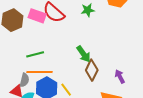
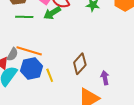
green line: (35, 54) -> (24, 17), moved
green arrow: (84, 54) -> (52, 13), moved, turned 78

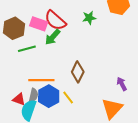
gray semicircle: (12, 54) -> (33, 95), moved
brown diamond: (80, 64) -> (78, 72), moved

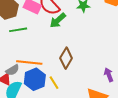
green arrow: (53, 37) -> (58, 20), moved
gray semicircle: (33, 95) -> (12, 70), moved, turned 40

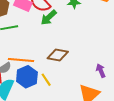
brown diamond: (66, 58) -> (58, 55), turned 70

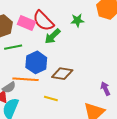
blue hexagon: (27, 77) -> (36, 62), moved
yellow line: (46, 80) -> (51, 99), turned -40

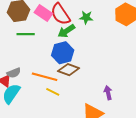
green star: (77, 20) -> (86, 17), moved
blue hexagon: (36, 62) -> (63, 53), moved
orange line: (25, 79) -> (45, 77), moved

